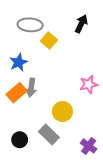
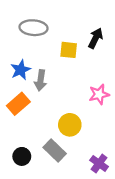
black arrow: (81, 24) -> (96, 38), moved
yellow square: (49, 40) -> (69, 50), moved, turned -35
gray arrow: (31, 87) -> (41, 80), moved

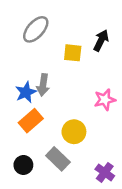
gray ellipse: (34, 28) -> (36, 29), turned -52
blue star: (21, 70) -> (26, 92), moved
orange rectangle: (18, 104) -> (31, 121), moved

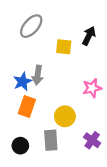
orange rectangle: (31, 121) -> (27, 107), turned -30
gray rectangle: (58, 159) -> (51, 140), turned 42
purple cross: (105, 172) -> (92, 140), moved

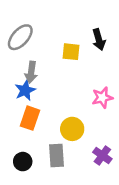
gray ellipse: (31, 26) -> (20, 37), moved
black arrow: (89, 36) -> (99, 40), turned 138
gray arrow: (38, 75) -> (31, 72), moved

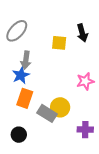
gray rectangle: (56, 156) -> (47, 113), moved, turned -54
purple cross: (102, 156) -> (85, 130), turned -35

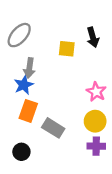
pink star: (85, 81) -> (96, 92), turned -30
yellow circle: (60, 107) -> (95, 121), moved

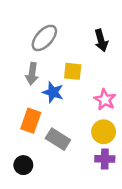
gray ellipse: (19, 35) -> (44, 38), moved
yellow square: (67, 49) -> (73, 71), moved
blue star: (24, 85) -> (53, 92), moved, turned -30

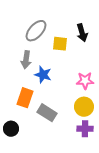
yellow square: (73, 71) -> (60, 44), moved
pink star: (105, 100) -> (85, 81), turned -30
black circle: (23, 165) -> (11, 129), moved

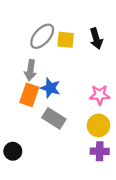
yellow square: (60, 44) -> (66, 40), moved
orange rectangle: (25, 98) -> (29, 95), moved
gray rectangle: (47, 113) -> (54, 118), moved

